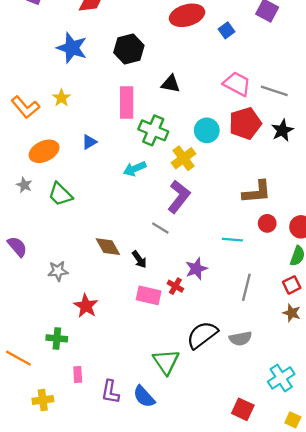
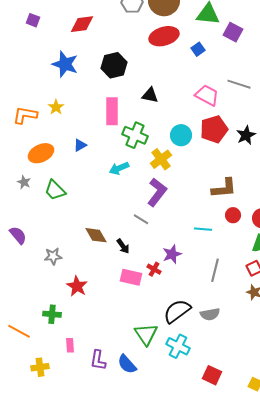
gray line: (274, 91) -> (239, 84), moved
orange L-shape: (25, 107) -> (25, 115), turned 140
cyan cross: (281, 378) -> (178, 346), moved, turned -30

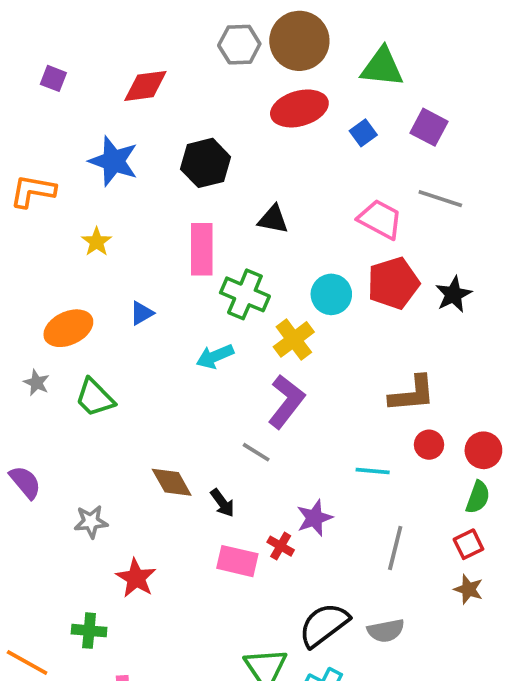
purple square: (233, 32) -> (429, 127), moved
orange L-shape: (25, 115) -> (33, 191), moved

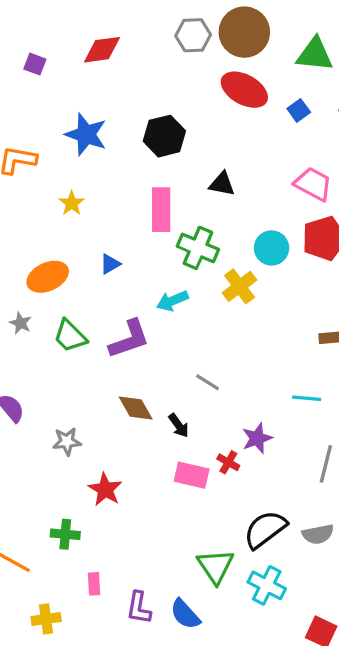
red diamond: (145, 86) -> (102, 50), moved
red ellipse: (299, 108) -> (244, 90), turned 45
purple L-shape: (286, 401) -> (129, 339), moved, turned 33

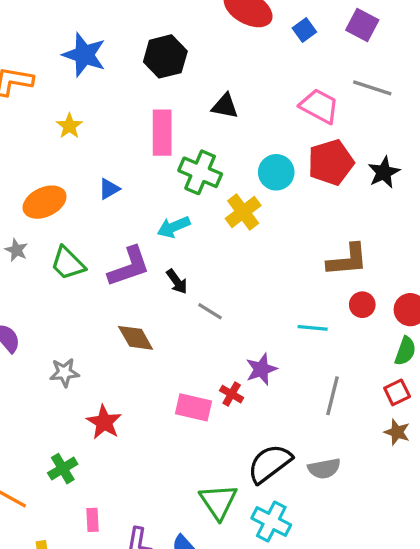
black arrow: (179, 425) -> (177, 282), moved
green cross: (65, 534) -> (63, 469), turned -36

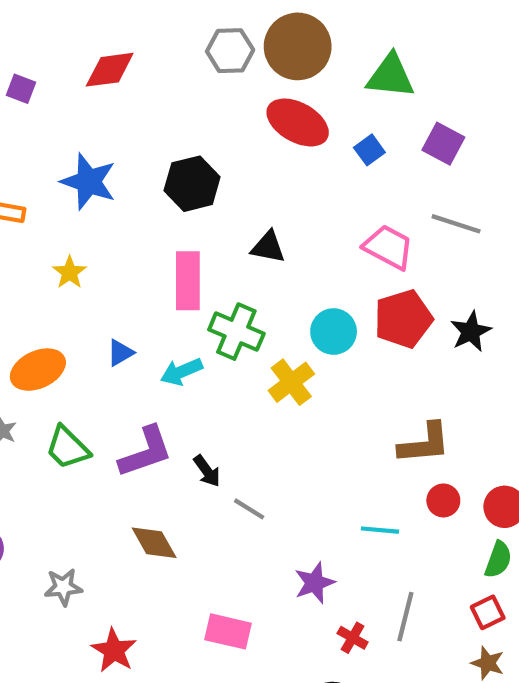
cyan arrow: (174, 227) -> (181, 372), moved
red cross: (232, 394) -> (353, 638), moved

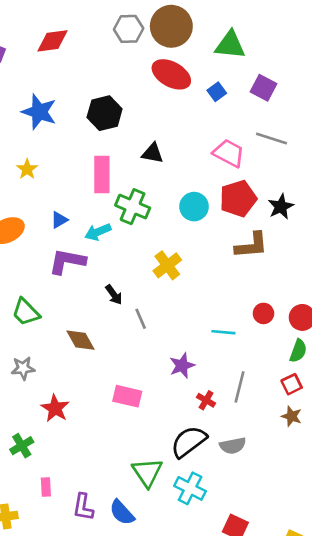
yellow cross: (291, 382) -> (167, 265), moved
brown L-shape: (424, 443) -> (251, 245), moved
green trapezoid: (67, 448) -> (26, 312), moved
purple L-shape: (146, 452) -> (67, 261), moved, turned -150
gray line: (249, 509) -> (141, 319), turned 35

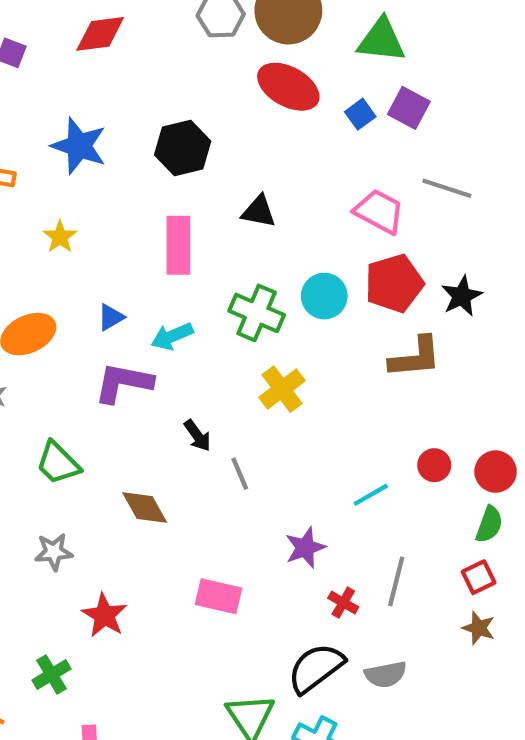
purple square: (263, 88) -> (409, 108), moved
green cross: (133, 207) -> (257, 313), moved
cyan line: (223, 332) -> (371, 495), turned -35

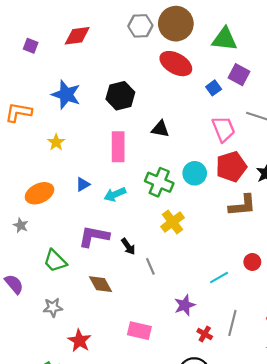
blue square: (360, 114) -> (214, 88), moved
pink trapezoid: (379, 211) -> (224, 129), turned 40
purple L-shape: (123, 383) -> (94, 236), moved

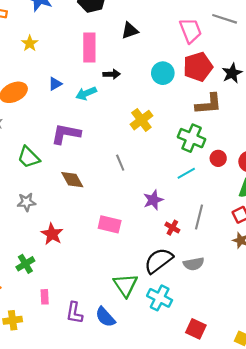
black triangle: (160, 129) -> (130, 31), turned -30
green cross: (159, 182) -> (192, 138), moved
black arrow: (128, 246) -> (112, 74), moved, turned -56

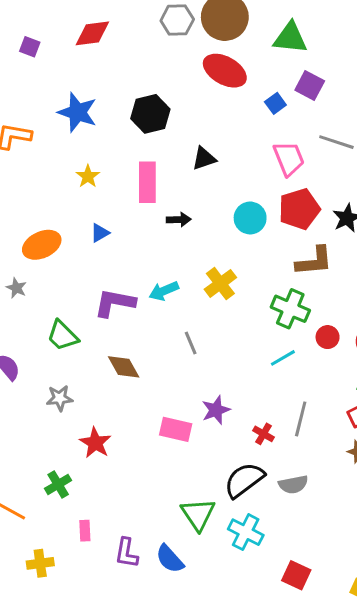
yellow star: (30, 43) -> (88, 176), moved
cyan arrow: (86, 93) -> (164, 291), moved
purple star: (153, 200) -> (216, 410), moved

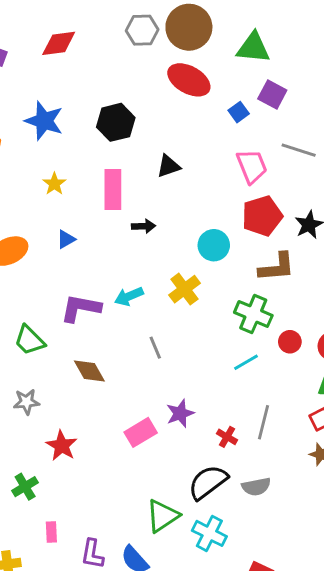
cyan circle: (250, 218) -> (214, 245), moved
pink rectangle: (176, 429) -> (141, 432), turned -44
green triangle: (198, 514) -> (163, 516), turned 30

